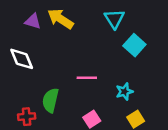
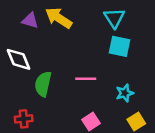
cyan square: (134, 45) -> (119, 46), moved, turned -30
green semicircle: (50, 100) -> (43, 84), moved

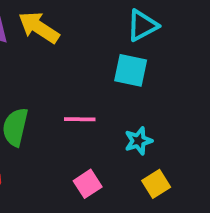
cyan triangle: (114, 18) -> (142, 25), moved, turned 35

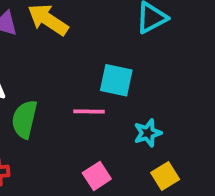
cyan square: (131, 70) -> (116, 80), moved

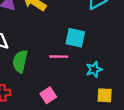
pink square: (97, 176) -> (48, 95), moved
yellow square: (165, 176) -> (105, 95), turned 35

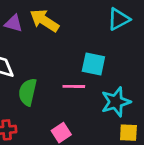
cyan star: (94, 69) -> (116, 102), size x1.5

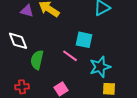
pink line: (74, 86) -> (70, 56), turned 35

